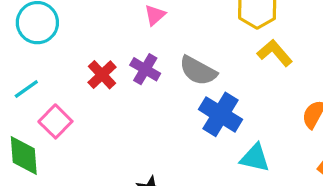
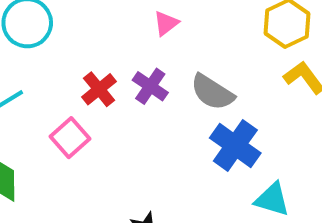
pink square: (55, 121) -> (70, 138), moved

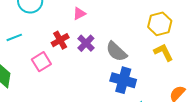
pink triangle: (166, 23) -> (79, 14), moved
blue cross: (235, 145) -> (123, 80), turned -30

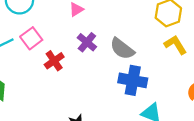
red cross: (60, 40) -> (54, 61), moved
pink square: (41, 62) -> (31, 38), moved

